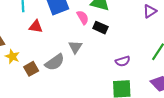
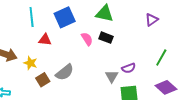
pink semicircle: (83, 17) -> (87, 39), moved
gray triangle: (75, 47) -> (112, 76), moved
yellow star: (12, 57) -> (30, 63), moved

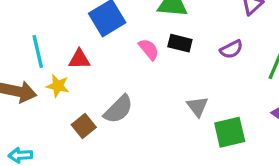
cyan line: (32, 17) -> (38, 52), moved
yellow star: (30, 63) -> (58, 86), moved
purple semicircle: (129, 68) -> (231, 49), moved

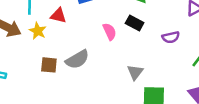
pink semicircle: (149, 49) -> (110, 32), moved
brown square: (84, 126) -> (49, 65), turned 30

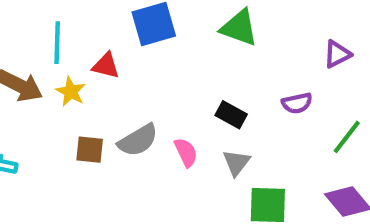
black rectangle: (135, 23) -> (231, 115), moved
pink semicircle: (110, 32) -> (186, 152), moved

